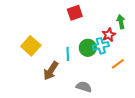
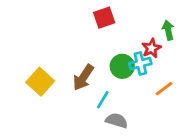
yellow square: (31, 46) -> (40, 82), moved
cyan line: (68, 54) -> (103, 100), moved, turned 32
brown arrow: (51, 71) -> (83, 77), moved

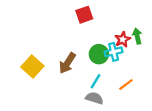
green arrow: (168, 30) -> (137, 36), moved
orange line: (164, 89) -> (126, 85), moved
cyan line: (103, 100) -> (96, 81), moved

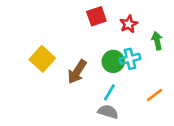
red star: (123, 39) -> (129, 24), moved
yellow square: (32, 67) -> (42, 59), moved
orange line: (126, 85) -> (154, 95), moved

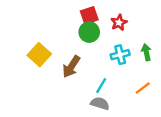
green arrow: (157, 41) -> (146, 52), moved
green circle: (113, 61) -> (89, 32), moved

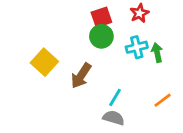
red star: (119, 23) -> (139, 13), moved
green arrow: (146, 52) -> (157, 53), moved
cyan cross: (120, 55) -> (137, 47), moved

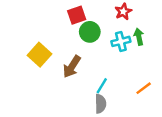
red square: (101, 17) -> (77, 15), moved
green arrow: (157, 53) -> (139, 37), moved
gray semicircle: (114, 118) -> (101, 104), turned 72

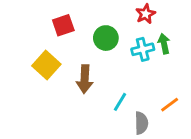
red square: (77, 15) -> (63, 25), moved
brown arrow: (72, 67) -> (85, 79), turned -30
gray semicircle: (101, 104) -> (141, 123), moved

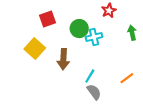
green arrow: (164, 44) -> (132, 33), moved
cyan cross: (143, 49) -> (94, 37), moved
gray semicircle: (141, 123) -> (94, 92), moved, turned -35

